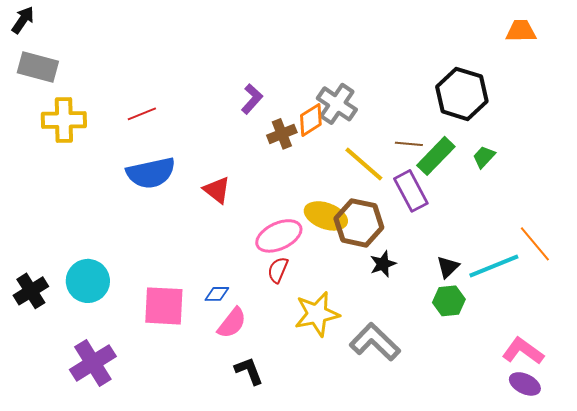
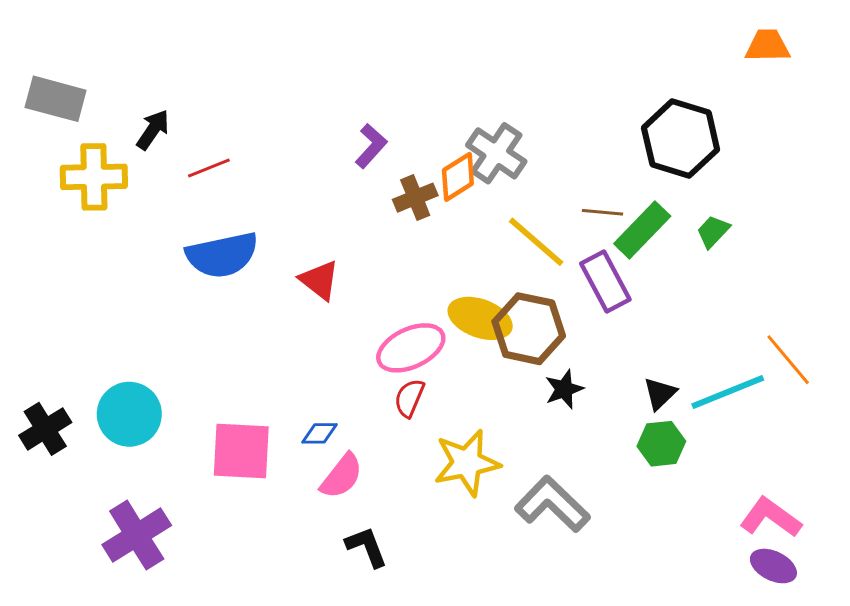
black arrow: (23, 20) -> (153, 130), moved

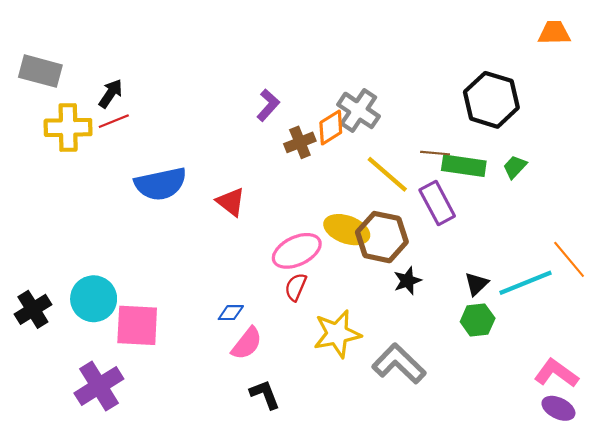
red line: (209, 168) -> (114, 121), moved
green rectangle: (642, 230) -> (464, 166), turned 54
pink square: (241, 451) -> (137, 325), moved

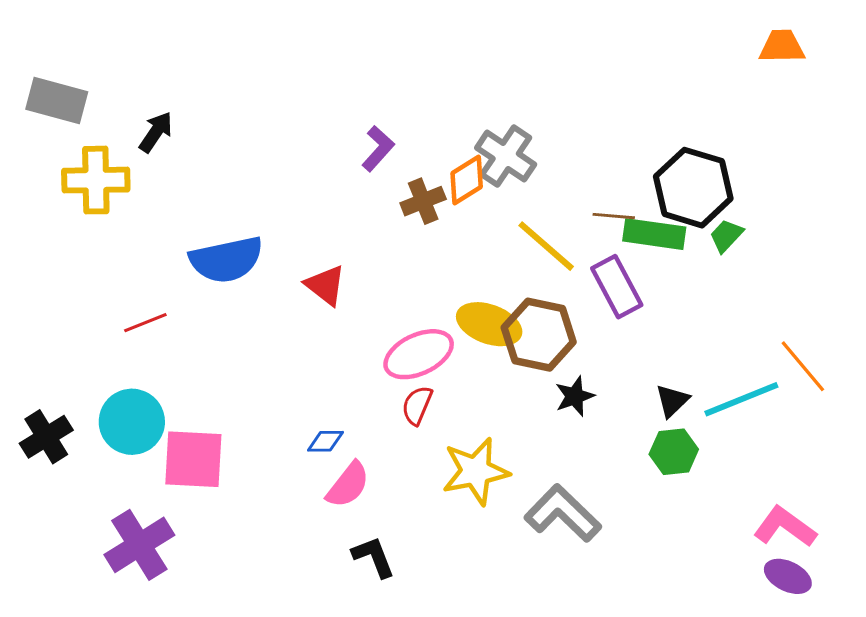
black hexagon: (491, 100) -> (693, 188), moved
red line: (114, 121) -> (145, 323), moved

